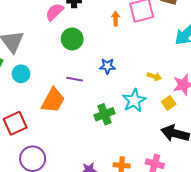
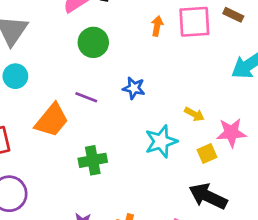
green cross: (104, 114) -> (93, 160), moved

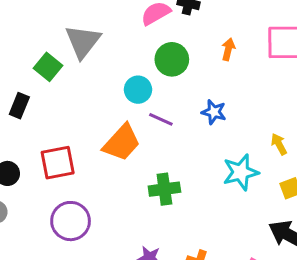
orange arrow: (157, 26) -> (228, 49), moved
cyan circle: (15, 76) -> (138, 90), moved
yellow arrow: (194, 114) -> (279, 144), turned -150

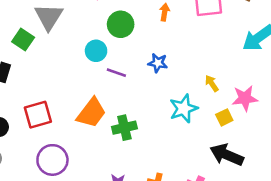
orange trapezoid: (122, 143) -> (91, 113), moved

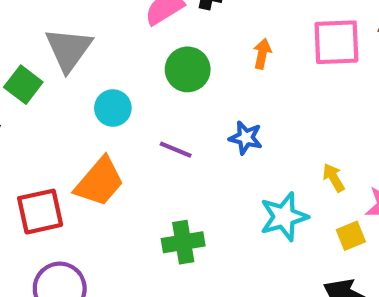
cyan circle: (96, 51) -> (113, 108), moved
orange trapezoid: (91, 113) -> (99, 182), moved

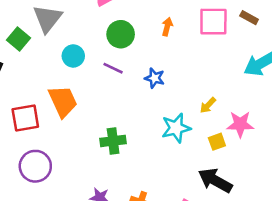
purple line: (176, 150) -> (113, 68), moved
yellow arrow: (334, 178) -> (208, 105), turned -108
orange trapezoid: (99, 182) -> (63, 101), turned -68

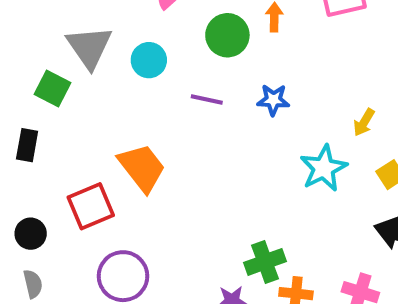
green circle: (121, 34) -> (227, 35), moved
cyan circle: (73, 56) -> (149, 60), moved
green cross: (113, 141) -> (265, 262), moved

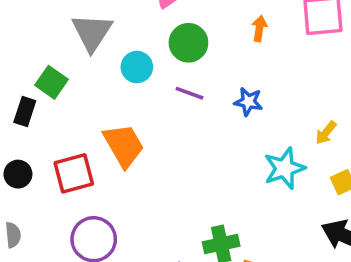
green circle: (227, 35) -> (188, 43), moved
cyan circle: (149, 60) -> (137, 67), moved
green square: (52, 89) -> (52, 82), moved
black circle: (31, 234) -> (18, 174), moved

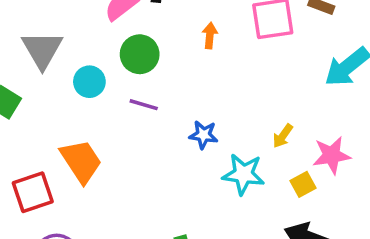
blue star: (248, 102) -> (203, 135), moved
cyan star: (284, 168) -> (243, 174), turned 30

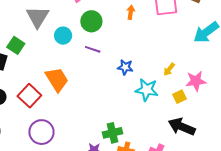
red square: (33, 192) -> (29, 96), turned -30

